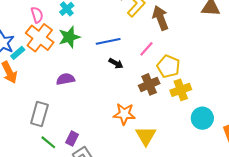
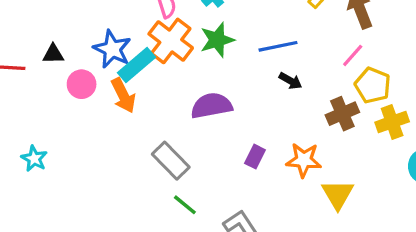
pink line: (146, 49) -> (353, 55), moved
cyan rectangle: (18, 53) -> (137, 65), size x1.6
purple semicircle: (66, 79) -> (211, 106), size x1.4
gray rectangle: (39, 114) -> (171, 161), turned -60
purple rectangle: (72, 138) -> (255, 157), moved

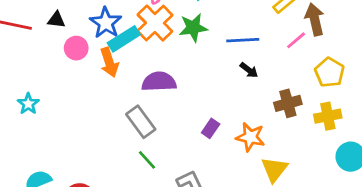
pink line: (353, 55) -> (296, 40), moved
yellow pentagon: (373, 85) -> (330, 72), moved
purple semicircle: (211, 106) -> (159, 82), moved

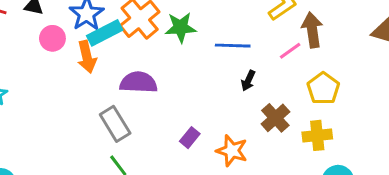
black arrow: (249, 70) -> (248, 81), moved, turned 72
brown cross: (288, 103) -> (275, 118), turned -32

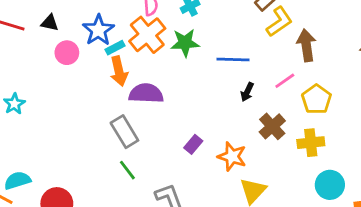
cyan rectangle: (105, 33) -> (115, 48), size x0.6
pink line: (290, 51) -> (285, 81), moved
orange arrow: (87, 57) -> (119, 71), moved

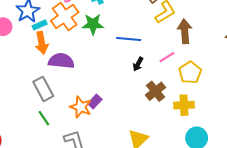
orange star: (232, 156) -> (81, 107), moved

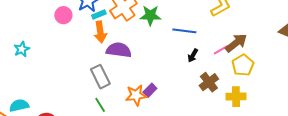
brown arrow: (185, 31) -> (236, 43), moved, turned 55
orange star: (81, 107) -> (136, 95), turned -30

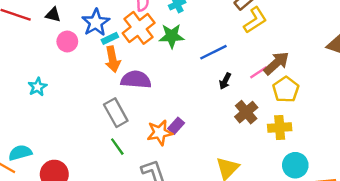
blue line: (184, 31) -> (213, 52), turned -30
cyan star: (22, 49) -> (37, 87), moved

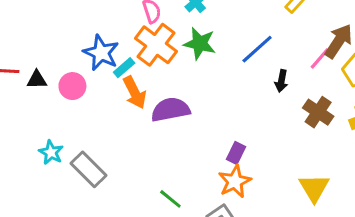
black triangle: (53, 15) -> (37, 80), moved
green star: (172, 36) -> (200, 43), turned 30
gray rectangle: (116, 113) -> (89, 169), moved
orange star: (160, 133) -> (235, 181), moved

